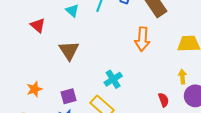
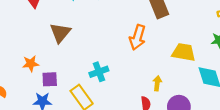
yellow arrow: (182, 77) -> (157, 83), moved
orange star: (34, 89) -> (31, 64), moved

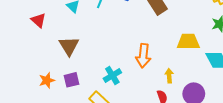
orange arrow: (138, 37) -> (143, 56), moved
purple square: (50, 79) -> (72, 80), moved

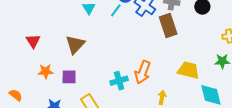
red triangle: (38, 20) -> (33, 41), moved
cyan cross: (112, 75) -> (119, 81), moved

